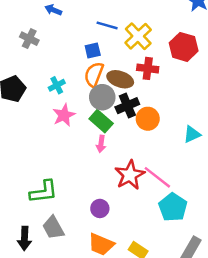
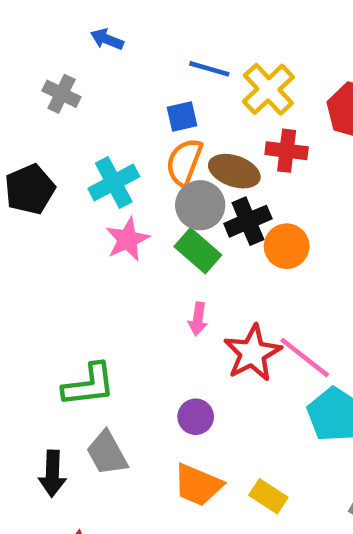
cyan cross: (57, 85) -> (114, 183), size x1.5
pink arrow: (101, 144) -> (198, 319), moved

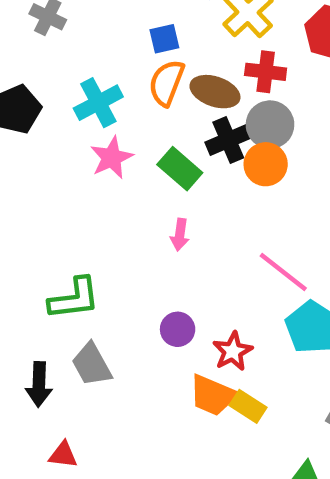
gray circle: (200, 205) -> (270, 125), moved
red star: (252, 353) -> (233, 351), moved, size x0.7
orange trapezoid: (198, 485) -> (213, 395), moved

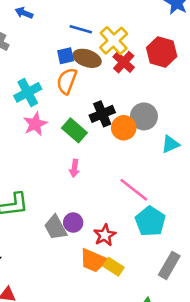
red cross: (266, 72) -> (124, 62), moved, turned 35
brown ellipse: (215, 92) -> (87, 58), moved
gray circle: (270, 125) -> (144, 116), moved
gray trapezoid: (92, 365) -> (55, 228), moved

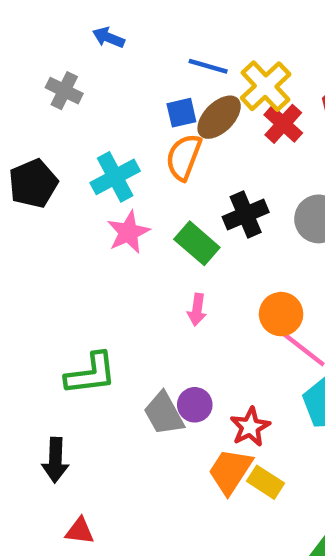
brown ellipse: (87, 58) -> (219, 117), turned -64
orange circle: (124, 128) -> (281, 314), moved
orange trapezoid: (93, 260) -> (230, 471), turned 100

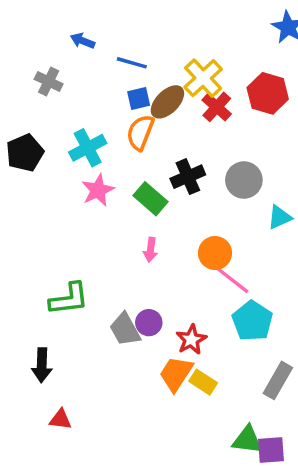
blue line: (208, 66) -> (132, 63), moved

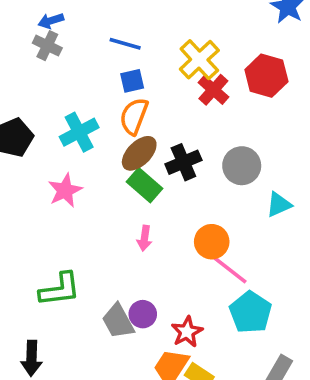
blue arrow: (83, 41) -> (51, 21), moved, turned -40
gray cross: (49, 82) -> (47, 46), moved
brown ellipse: (167, 102) -> (139, 153), moved
pink star: (98, 190) -> (65, 190), moved

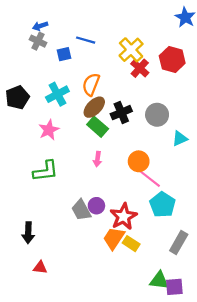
blue square: (132, 81) -> (64, 54), moved
green L-shape: (60, 289) -> (46, 171), moved
red star: (187, 332) -> (123, 217), size x1.4

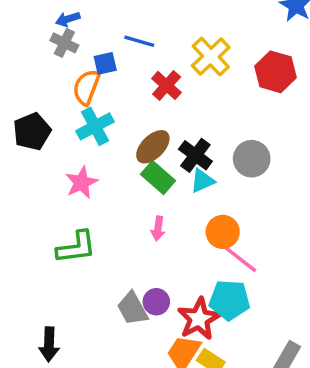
red cross: (140, 68) -> (167, 85), moved
orange semicircle: (91, 84) -> (86, 87), moved
black cross: (121, 113) -> (195, 155), turned -30
cyan triangle: (180, 139) -> (202, 181), moved
cyan pentagon: (162, 205) -> (230, 300), moved, turned -30

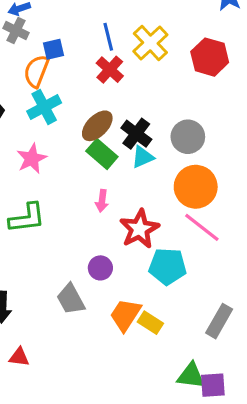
blue line: (139, 41) -> (108, 37), moved, turned 60
orange circle: (223, 232) -> (196, 187), moved, size x1.4
pink line: (238, 257) -> (202, 227), moved
gray trapezoid: (132, 309) -> (71, 299), moved
red star: (199, 319) -> (139, 229), moved

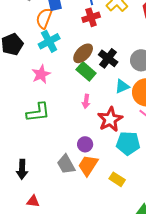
red cross: (110, 70) -> (91, 17), turned 30
cyan triangle: (143, 157) -> (122, 86), moved
orange trapezoid: (125, 315) -> (88, 165), moved

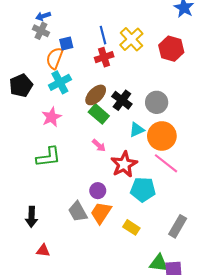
pink arrow: (86, 101) -> (99, 145), turned -56

